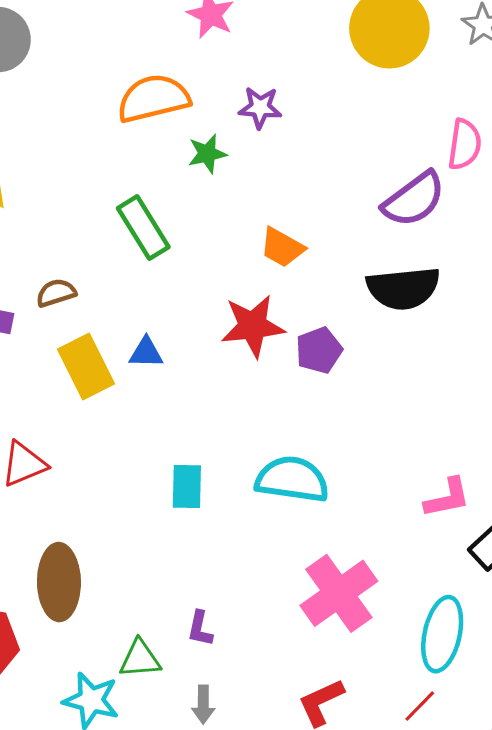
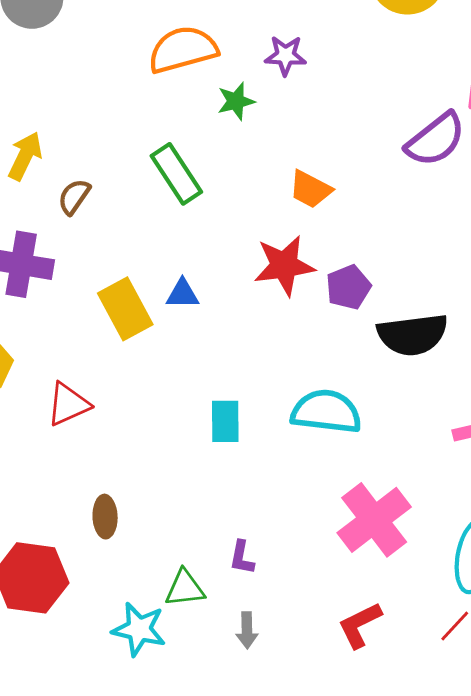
black semicircle: (403, 288) -> (413, 335), moved
brown semicircle: (56, 293) -> (74, 197), moved, turned -36
brown ellipse: (59, 582) -> (105, 517), size x0.6

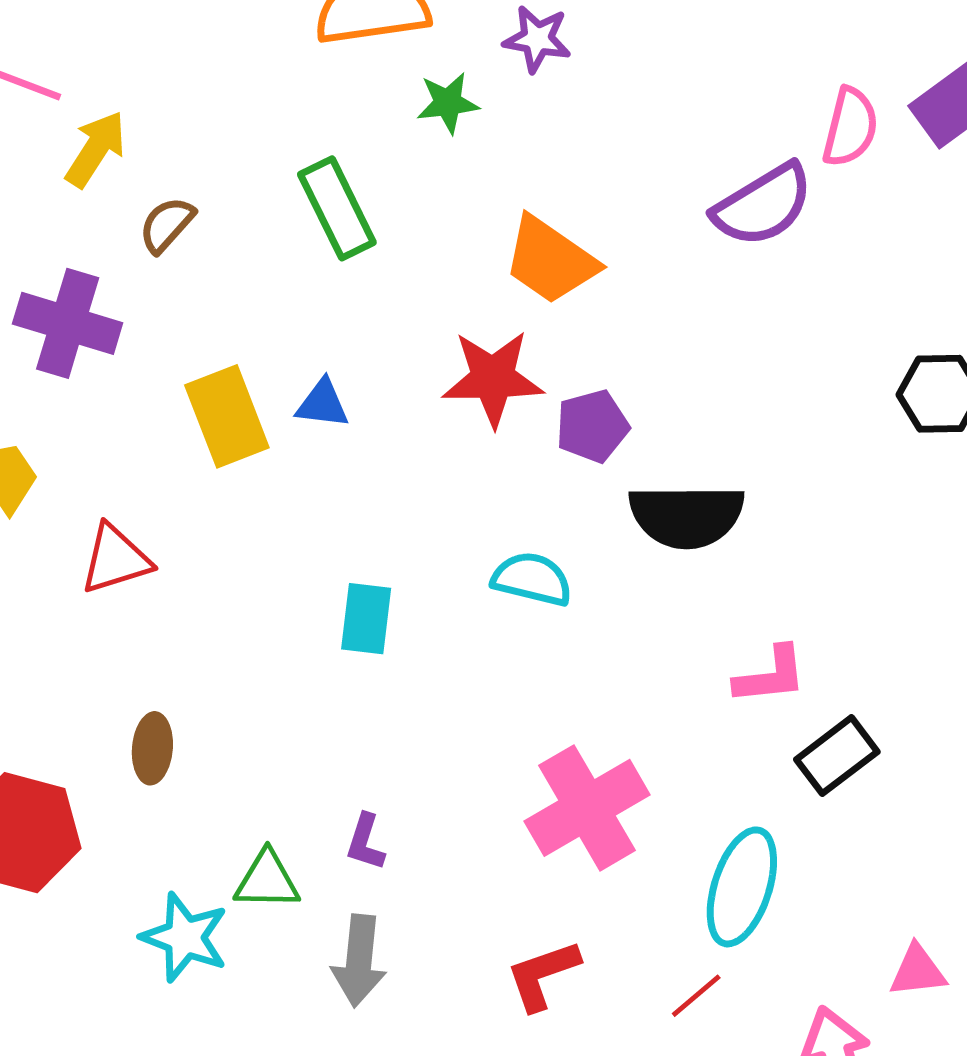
orange trapezoid: (310, 189) -> (550, 260), size x1.4
cyan semicircle: (326, 412) -> (532, 579), moved, size x0.7
gray arrow: (247, 630) -> (359, 961), size x1.5

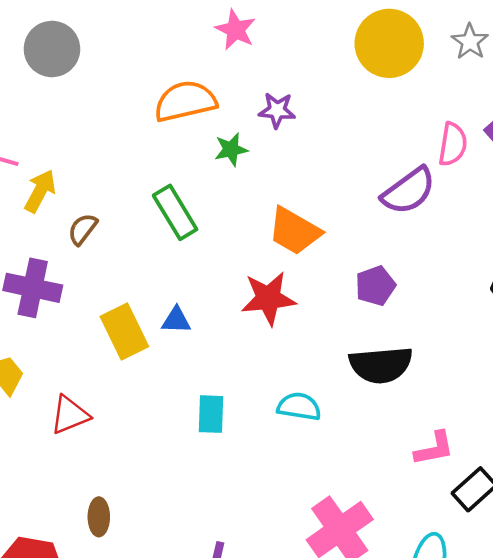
purple pentagon: (592, 426) -> (375, 286), moved
cyan rectangle: (366, 619) -> (211, 414), moved

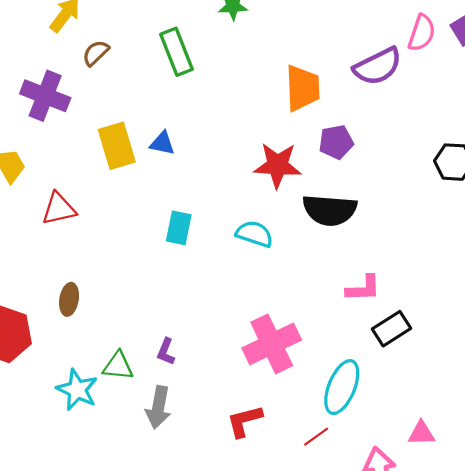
orange trapezoid: (294, 231) -> (303, 88), moved, turned -132
red star: (268, 298) -> (278, 165), moved

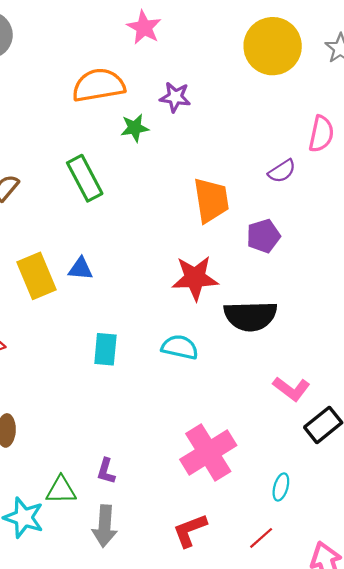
purple semicircle: (378, 66) -> (282, 171), size x0.6
purple pentagon: (336, 142) -> (263, 236), moved
pink L-shape: (363, 288) -> (291, 389), turned 45
cyan ellipse: (342, 387) -> (281, 487), size x0.5

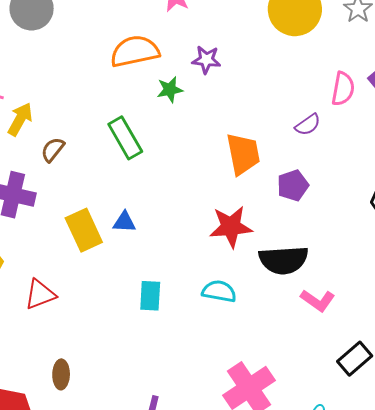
pink L-shape: (291, 389) -> (318, 300), moved

